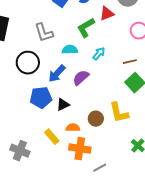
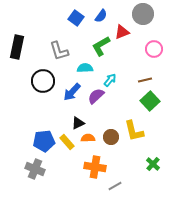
cyan arrow: (99, 54) -> (110, 80), moved
blue pentagon: (41, 98) -> (44, 141), moved
orange semicircle: (73, 128) -> (88, 138), moved
yellow rectangle: (52, 137) -> (67, 142), moved

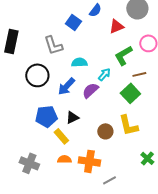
blue square: (76, 18) -> (73, 22), moved
green L-shape: (101, 46) -> (123, 55), moved
green square: (150, 101) -> (130, 93), moved
orange semicircle: (88, 138) -> (64, 159), moved
blue pentagon: (44, 141) -> (46, 116), moved

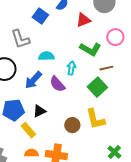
green L-shape: (123, 55) -> (90, 49), turned -120
cyan arrow: (104, 74) -> (71, 68), turned -32
purple semicircle: (90, 90) -> (57, 84), turned -90

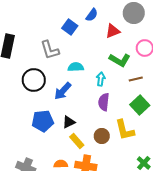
purple semicircle: (57, 84) -> (104, 102), moved, turned 48
green square: (97, 87) -> (140, 105), moved
yellow rectangle: (28, 130) -> (77, 141), moved

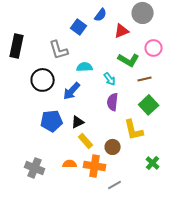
cyan arrow: (101, 79) -> (110, 79), turned 136
brown circle: (102, 136) -> (113, 147), moved

